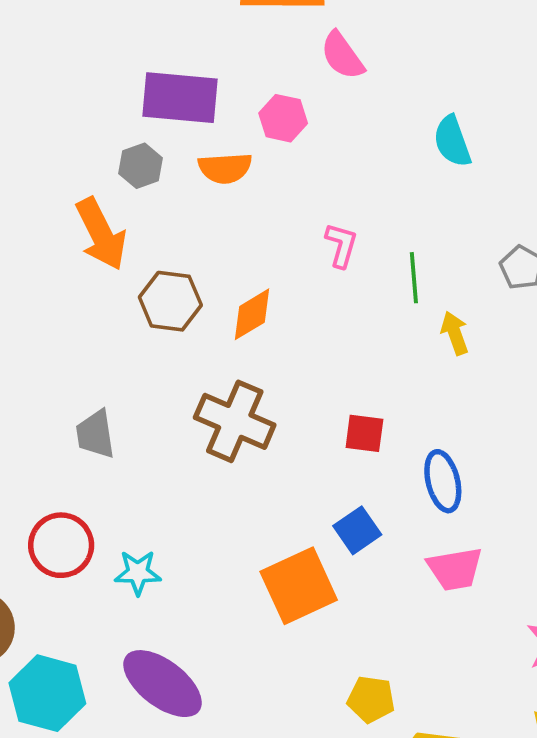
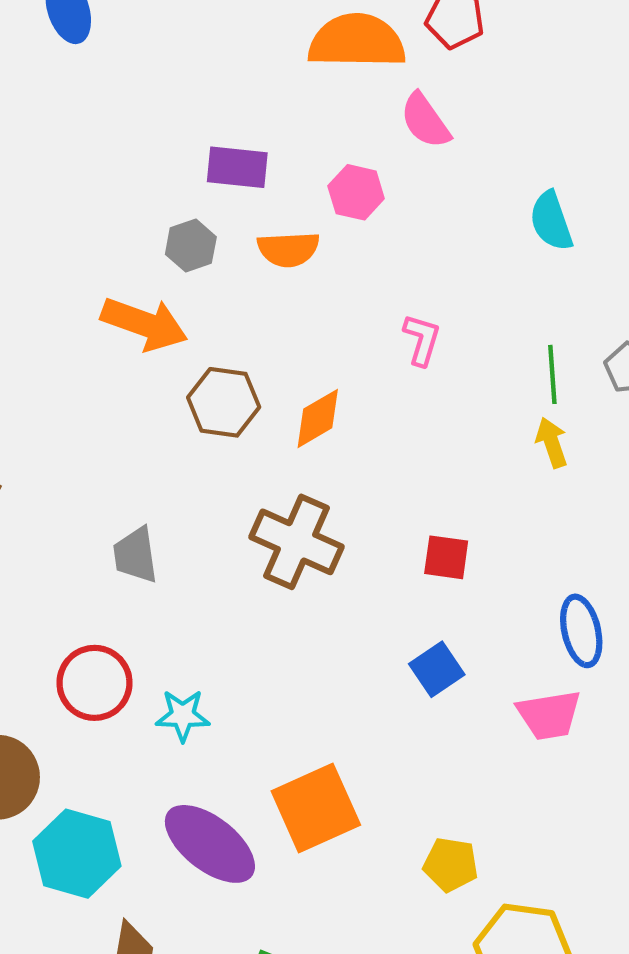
purple rectangle: (180, 98) -> (237, 167), size x0.7
orange arrow: (101, 234) -> (144, 324), turned -44
green line: (414, 278) -> (552, 374), moved
blue ellipse: (443, 481) -> (581, 631), moved
orange square: (299, 586) -> (316, 808), moved

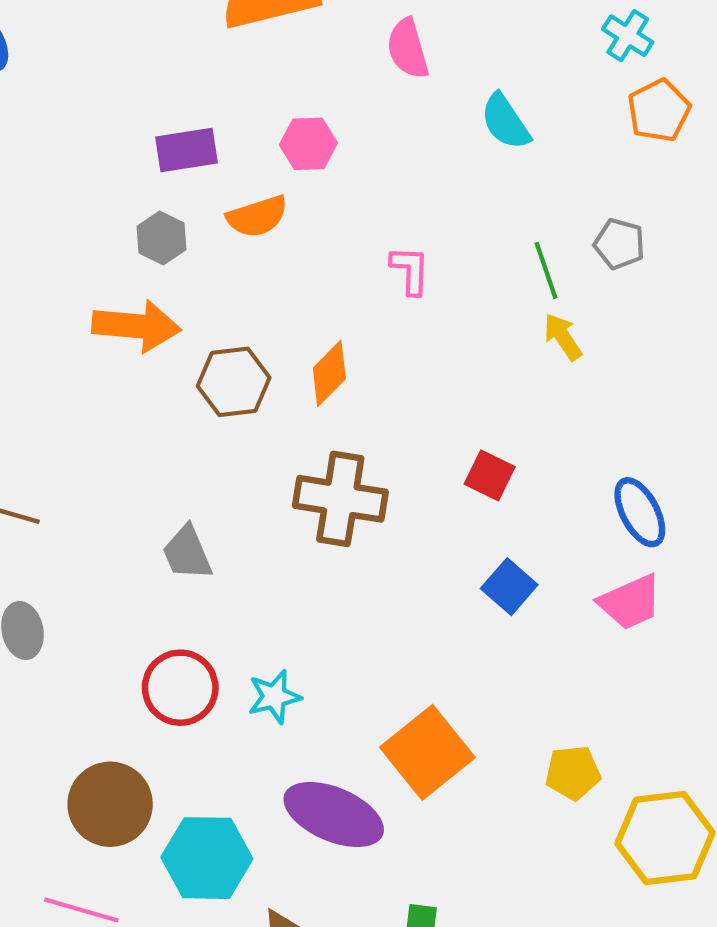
pink semicircle: (425, 121) -> (408, 49), moved, turned 34
red square: (446, 557) -> (490, 475), turned 33

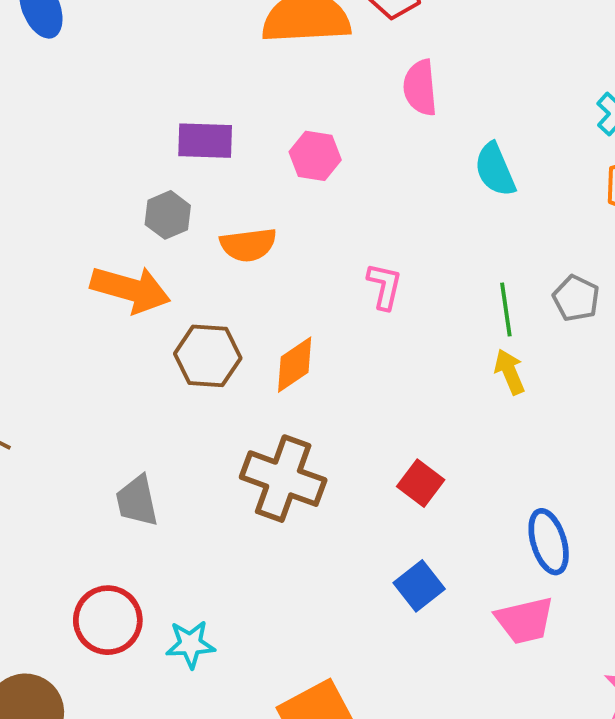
orange semicircle: (257, 217) -> (248, 245), moved

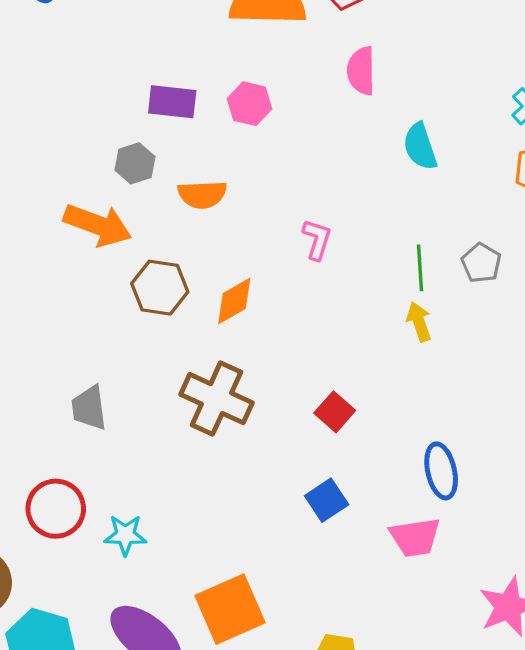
pink hexagon: (315, 156) -> (250, 104), moved

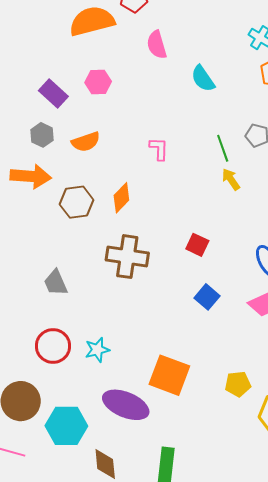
purple rectangle: (172, 102) -> (53, 93), turned 52
orange square: (230, 609) -> (169, 375), turned -30

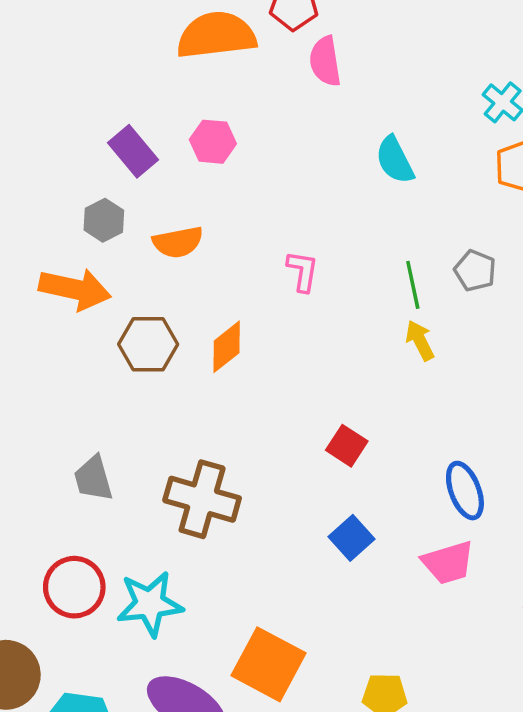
pink semicircle: (157, 45) -> (325, 61), moved
brown cross: (127, 257) -> (202, 499), moved
cyan star: (97, 350) -> (150, 604), size x1.5

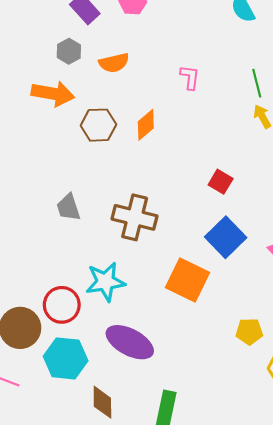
blue square: (351, 538) -> (226, 237), size x1.5
red circle: (74, 587) -> (62, 305), moved
orange square: (269, 664) -> (188, 280), moved

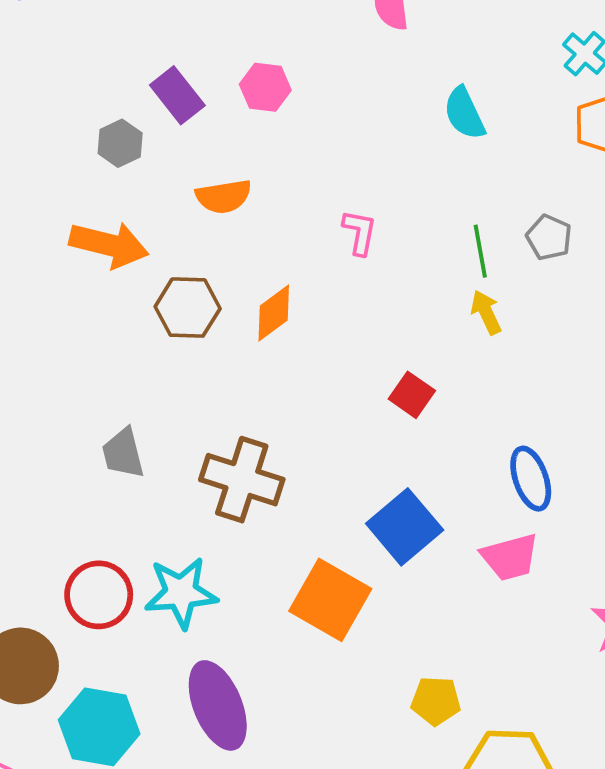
gray hexagon: (69, 51) -> (120, 143), moved
red square: (221, 182) -> (412, 395), moved
red circle: (62, 305) -> (99, 595), moved
purple ellipse: (130, 342) -> (218, 705), turned 36

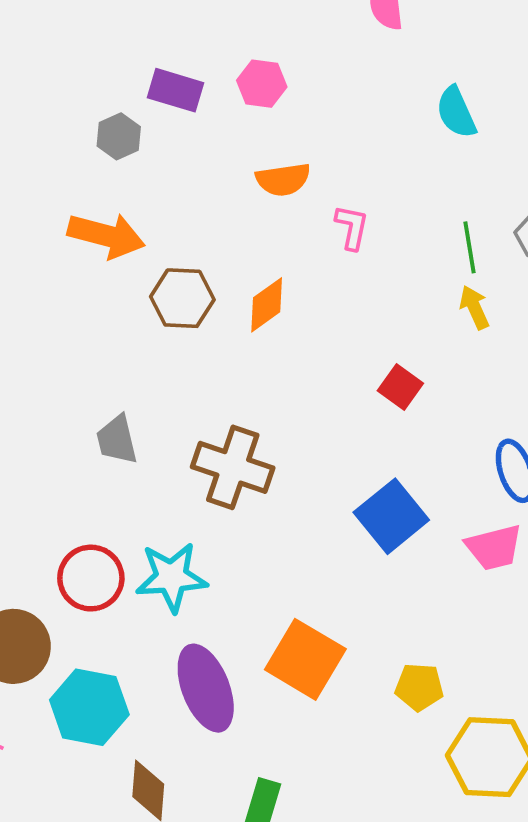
purple rectangle: (177, 95) -> (176, 90), turned -36
orange semicircle: (224, 196) -> (283, 180), moved
orange square: (330, 600) -> (305, 659), moved

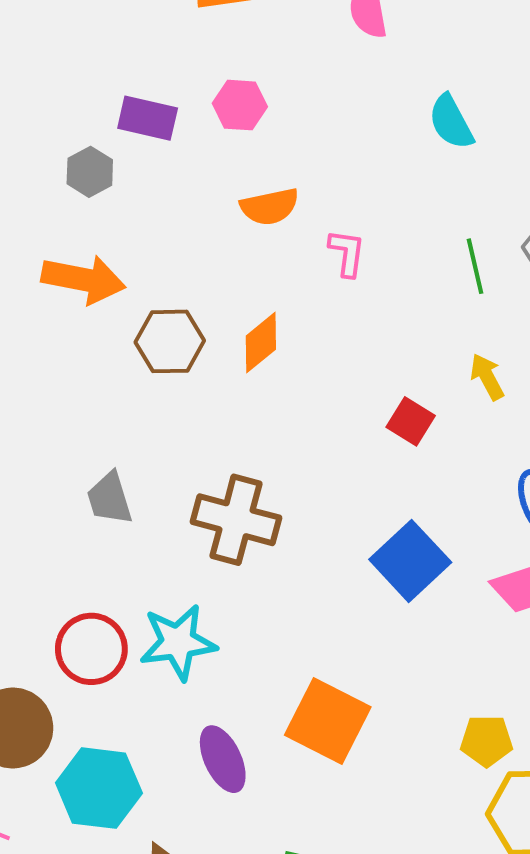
yellow arrow: (474, 307) -> (487, 377), moved
yellow pentagon: (419, 687) -> (487, 741), moved
purple ellipse: (206, 688) -> (223, 759), size x0.7

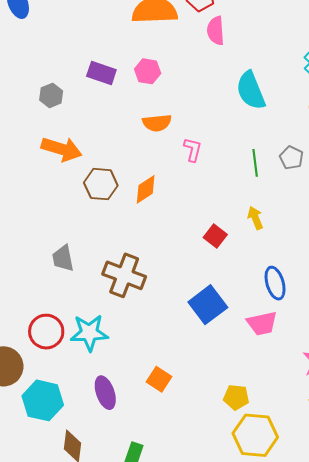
cyan semicircle: (451, 122) -> (251, 91), size x1.4
gray hexagon: (90, 172) -> (51, 95), moved
orange square: (328, 721) -> (159, 379), size x0.6

